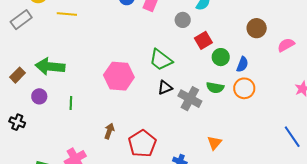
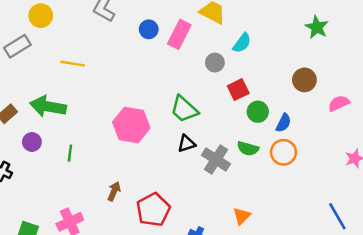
yellow line: (67, 14) -> (73, 64), moved

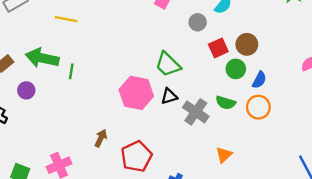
brown circle: (304, 80) -> (247, 44), moved
pink hexagon: (131, 125) -> (136, 93), moved
green line: (70, 153) -> (71, 71), moved
orange triangle: (242, 216) -> (224, 155), moved

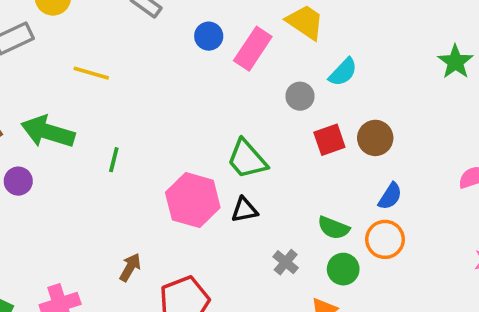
green circle: (236, 69) -> (343, 269), moved
green line: (71, 71) -> (114, 160), moved
gray cross: (196, 112) -> (286, 262), moved, size x0.6

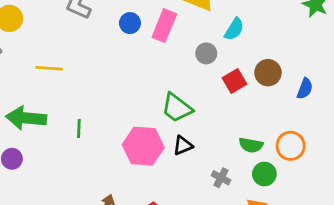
blue semicircle: (390, 196) -> (305, 89), moved

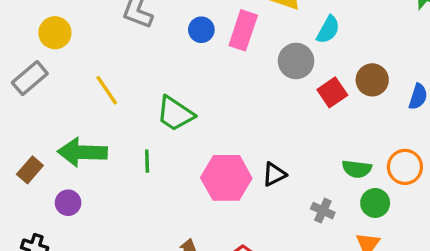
gray circle: (206, 53) -> (296, 61), size x1.4
yellow line: (49, 68) -> (107, 90), turned 55
green trapezoid: (177, 108) -> (175, 114), moved

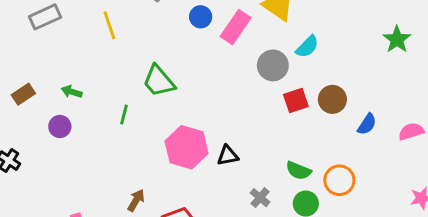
yellow line: (107, 90) -> (109, 25), moved
green arrow: (82, 152) -> (72, 92), size x0.5
purple circle: (68, 203) -> (60, 126), moved

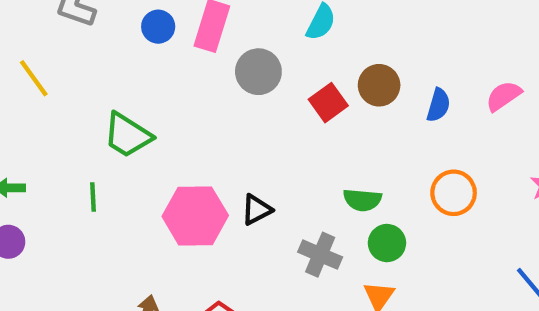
gray circle: (273, 65) -> (258, 72), moved
orange circle: (339, 180) -> (454, 193), moved
gray cross: (260, 198) -> (320, 255), size x1.4

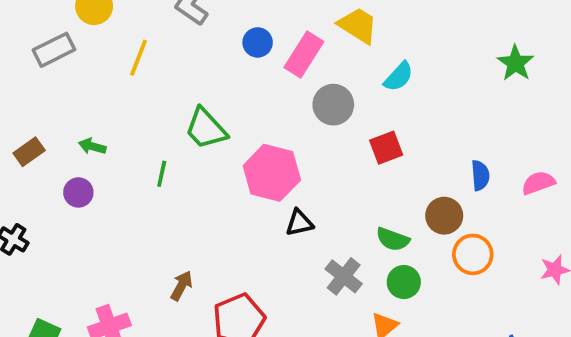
yellow line: (34, 78) -> (139, 58), turned 42
brown circle: (379, 85) -> (444, 216), moved
blue semicircle: (438, 105) -> (480, 175), turned -36
pink hexagon: (195, 216) -> (272, 173), moved

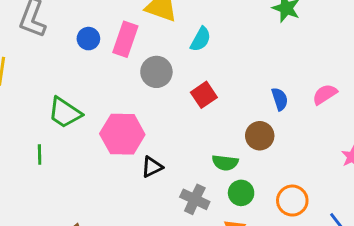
orange circle: (473, 254) -> (292, 201), moved

